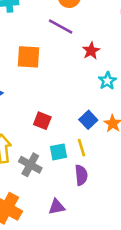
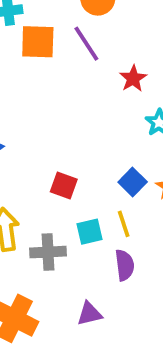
purple line: (61, 26) -> (86, 44), turned 30
orange square: (28, 57) -> (38, 42), moved
gray cross: (30, 165) -> (48, 252), turned -30

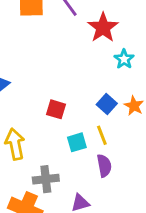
red star: (133, 79) -> (103, 28), size x1.5
gray cross: (48, 252) -> (46, 179), moved

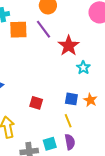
blue square: (107, 104) -> (71, 99), turned -32
cyan square: (77, 142) -> (50, 144), moved

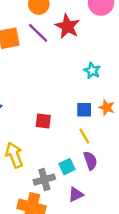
red star: (69, 46) -> (67, 26), moved

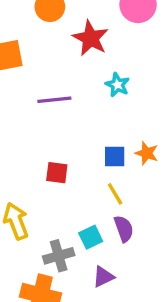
purple line: (38, 33) -> (54, 100), moved, turned -50
cyan star: (92, 71) -> (117, 85), moved

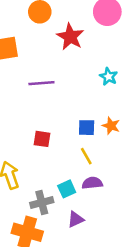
cyan star: (117, 85) -> (108, 77), moved
purple semicircle: (124, 229) -> (92, 183), turned -78

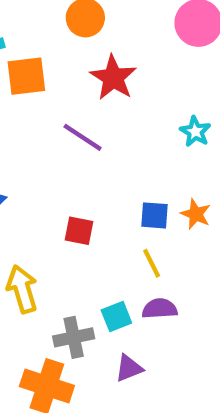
red star: (70, 37) -> (113, 78), moved
purple line: (41, 83) -> (83, 137), turned 35

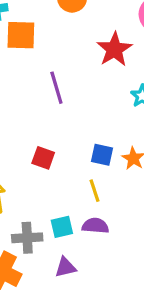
red star: (113, 78) -> (114, 49), moved
purple line: (83, 137) -> (56, 88), turned 32

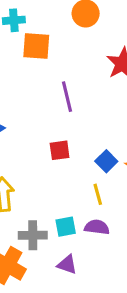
blue square: (102, 155) -> (106, 161), turned 30
red square: (43, 158) -> (60, 150), moved, turned -30
purple triangle: (65, 267) -> (67, 265), turned 30

